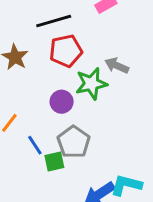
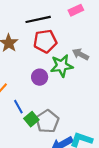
gray pentagon: (74, 142) -> (47, 121), moved
green square: (54, 161) -> (31, 119), turned -32

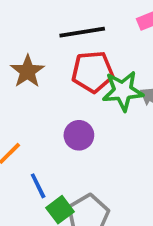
green star: (62, 66) -> (123, 91), moved

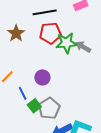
purple circle: (79, 135) -> (42, 77), moved

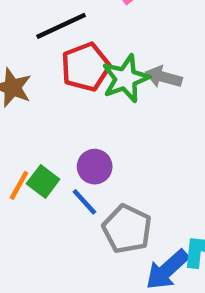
blue line: (23, 93) -> (84, 202), moved
green square: (34, 106) -> (43, 182), moved

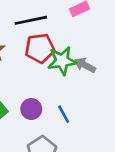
blue line: (84, 202) -> (64, 114), moved

